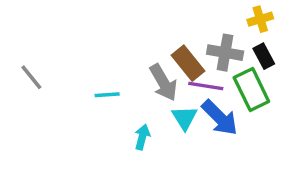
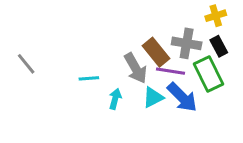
cyan triangle: (185, 118) -> (153, 97), turned 35
cyan arrow: (142, 137) -> (115, 99), moved

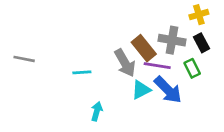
gray line: (26, 64) -> (24, 59), turned -40
green rectangle: (208, 74) -> (192, 68), size x0.6
cyan arrow: (115, 99) -> (97, 111), moved

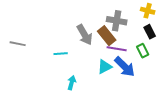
yellow cross: (199, 15) -> (148, 11), turned 32
gray cross: (172, 40) -> (117, 21), moved
gray arrow: (125, 63) -> (85, 35), moved

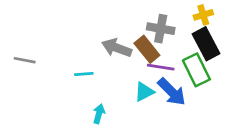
yellow cross: (148, 11) -> (203, 15), turned -32
black rectangle: (150, 32) -> (206, 44), size x1.6
gray arrow: (85, 35) -> (117, 48), turned 140
green rectangle: (143, 51) -> (196, 70), size x1.6

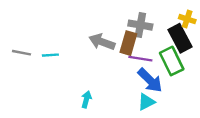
yellow cross: (203, 15) -> (187, 19), moved, turned 35
brown rectangle: (147, 49) -> (128, 43), turned 55
cyan line: (84, 74) -> (50, 55), moved
cyan triangle: (144, 92) -> (146, 102), moved

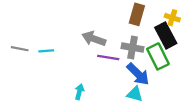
gray cross: (140, 25) -> (133, 48), moved
brown rectangle: (128, 43) -> (137, 14), moved
purple line: (140, 59) -> (108, 58), moved
cyan triangle: (146, 102) -> (135, 94), turned 42

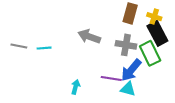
yellow cross: (172, 18) -> (154, 17), moved
purple line: (108, 58) -> (111, 78), moved
blue arrow: (138, 74) -> (131, 70), turned 85

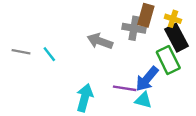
gray cross: (126, 45) -> (134, 28), moved
cyan line: (44, 48) -> (49, 54), turned 56
cyan arrow: (76, 87) -> (85, 98), size x1.6

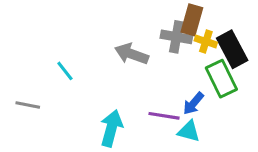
yellow cross: (173, 19) -> (206, 42), moved
gray line: (21, 52) -> (28, 105), moved
blue arrow: (147, 79) -> (193, 103), size x0.7

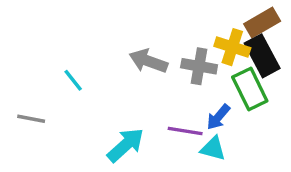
brown rectangle: (192, 20) -> (262, 23), moved, turned 44
gray cross: (176, 37) -> (199, 66), moved
yellow cross: (206, 42) -> (232, 47), size x1.4
cyan arrow: (111, 128) -> (126, 145), turned 33

